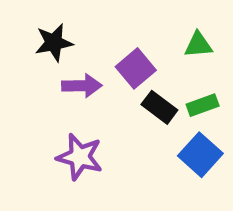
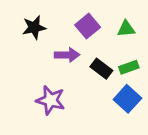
purple square: (136, 68) -> (88, 26), moved
purple arrow: (82, 86) -> (67, 55), moved

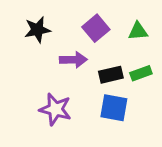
black rectangle: (101, 69) -> (111, 75), turned -50
blue square: (127, 99) -> (114, 108), moved, turned -32

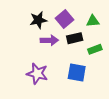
black star: (37, 30) -> (38, 20), moved
black rectangle: (111, 75) -> (75, 38), moved

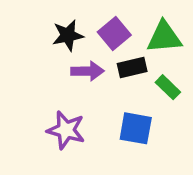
green triangle: (93, 21) -> (164, 37), size x1.5
green rectangle: (95, 49) -> (168, 87), turned 64

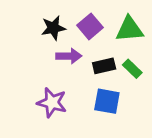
black rectangle: (132, 68) -> (104, 66), moved

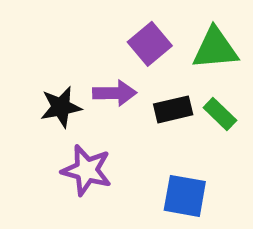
black star: (53, 28) -> (61, 107), moved
blue square: (107, 101) -> (185, 196), moved

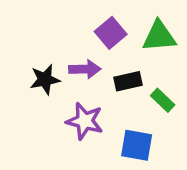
green rectangle: (220, 114) -> (163, 100), moved
purple star: (87, 170) -> (85, 121), moved

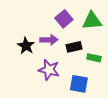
black star: (45, 79) -> (26, 46), turned -30
green rectangle: (163, 100) -> (94, 58), turned -32

